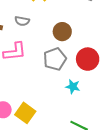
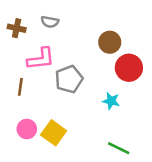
brown circle: (62, 32) -> (110, 42), moved
gray pentagon: (55, 59) -> (69, 79), moved

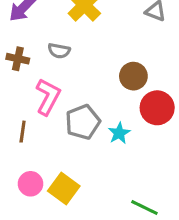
pink L-shape: (41, 59) -> (48, 97), turned -56
cyan star: (111, 101) -> (119, 133), moved, turned 30

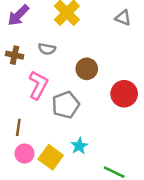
brown circle: (133, 76) -> (87, 69), moved
brown line: (23, 132) -> (18, 127), moved
cyan star: (119, 133) -> (79, 146), moved

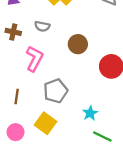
gray pentagon: (66, 105) -> (56, 91), moved
cyan star: (79, 146) -> (90, 113), moved
pink circle: (25, 154) -> (15, 132), moved

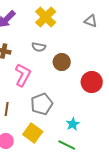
gray semicircle: (42, 26) -> (39, 47), moved
green line: (102, 137) -> (67, 145), moved

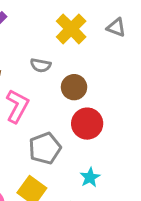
yellow cross: (46, 17) -> (71, 29), moved
red circle: (92, 82) -> (87, 124), moved

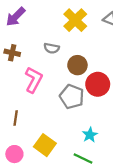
red circle: (87, 124) -> (98, 84), moved
gray pentagon: (45, 148) -> (72, 97), moved, turned -30

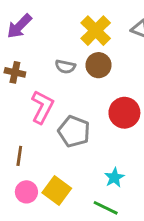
brown circle: (77, 65) -> (99, 65), moved
gray pentagon: (72, 97) -> (74, 131), moved
pink circle: (14, 154) -> (26, 192), moved

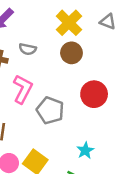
gray semicircle: (65, 67) -> (28, 49), moved

